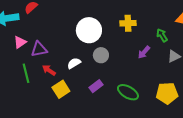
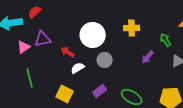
purple triangle: (39, 49) -> (43, 39), moved
red arrow: (49, 70) -> (68, 52), moved
yellow square: (61, 89) -> (65, 94), turned -30

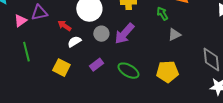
purple arrow: (148, 57) -> (124, 34), moved, size x1.6

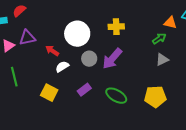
green arrow: (162, 14) -> (159, 39), moved, turned 88

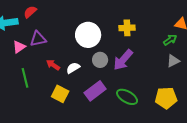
red arrow: (52, 51) -> (53, 65), moved
purple rectangle: (84, 90) -> (95, 91), size x1.5

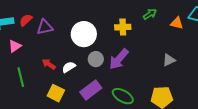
red semicircle: (30, 12) -> (26, 20), moved
purple triangle: (38, 39) -> (45, 27), moved
green arrow: (170, 40) -> (150, 14), moved

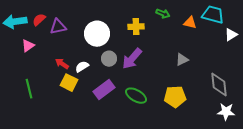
green arrow: (150, 14) -> (163, 14), turned 56
green line: (21, 77) -> (29, 89), moved
yellow square: (56, 93) -> (69, 83), moved

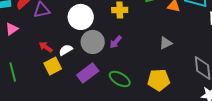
gray circle: (109, 59) -> (93, 42), size x1.5
purple arrow: (132, 59) -> (116, 42), size x0.6
yellow square: (69, 83) -> (53, 66), turned 36

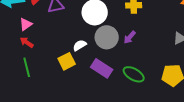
red arrow: (46, 47) -> (27, 42), moved
purple rectangle: (88, 73) -> (102, 68), turned 70

